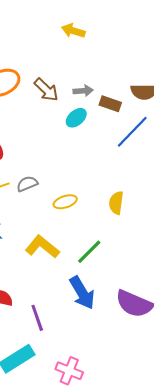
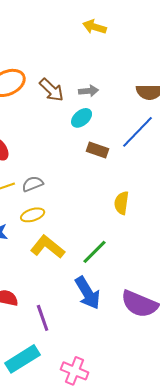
yellow arrow: (73, 31) -> (95, 27), moved
brown rectangle: (110, 104) -> (98, 150), moved
yellow ellipse: (65, 202) -> (33, 215), moved

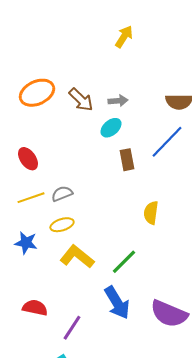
yellow arrow: (95, 27) -> (124, 37), turned 105
brown rectangle: (98, 150) -> (127, 160), turned 60
purple line: (43, 318) -> (72, 328), turned 52

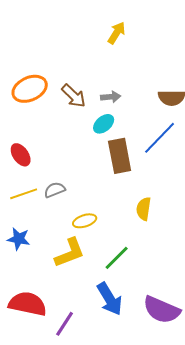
brown rectangle: (127, 160) -> (120, 156), size x1.6
yellow ellipse: (62, 225) -> (85, 221), moved
yellow L-shape: (77, 257) -> (70, 253), turned 120
red semicircle: (35, 308) -> (28, 304), size x1.5

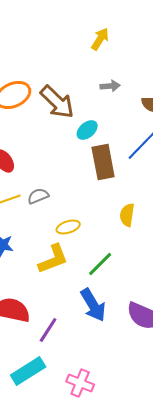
brown arrow: (74, 96) -> (57, 102), size x1.4
gray arrow: (111, 97) -> (110, 86), moved

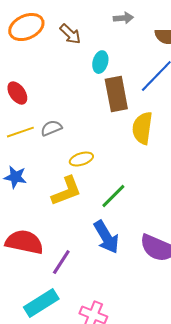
brown arrow: (57, 102) -> (70, 34), size x0.6
cyan ellipse: (87, 130) -> (100, 62), turned -35
yellow semicircle: (127, 215) -> (142, 128), moved, size x1.4

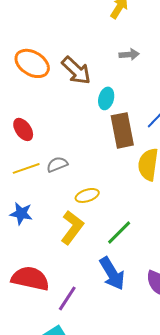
orange ellipse: (26, 27) -> (32, 63), turned 56
brown arrow: (70, 34) -> (76, 70), size x1.4
yellow L-shape: (66, 191) -> (72, 227), turned -32

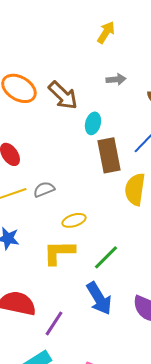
yellow L-shape: (72, 227) -> (59, 252), turned -128

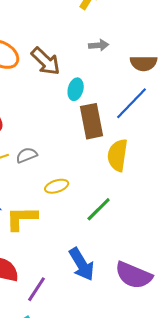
yellow L-shape: (59, 252) -> (22, 218), moved
green line: (106, 257) -> (99, 209), moved

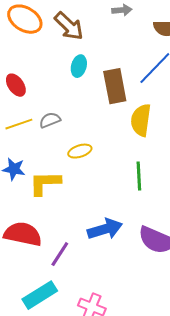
cyan ellipse: (76, 89) -> (79, 66), moved
green line: (99, 209) -> (139, 176), moved, turned -48
blue arrow: (82, 264) -> (105, 229), turned -76

